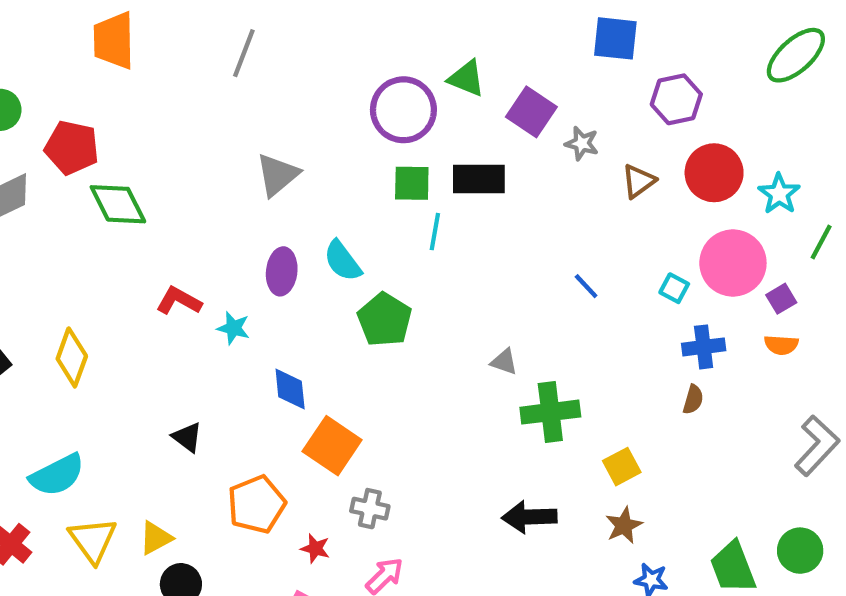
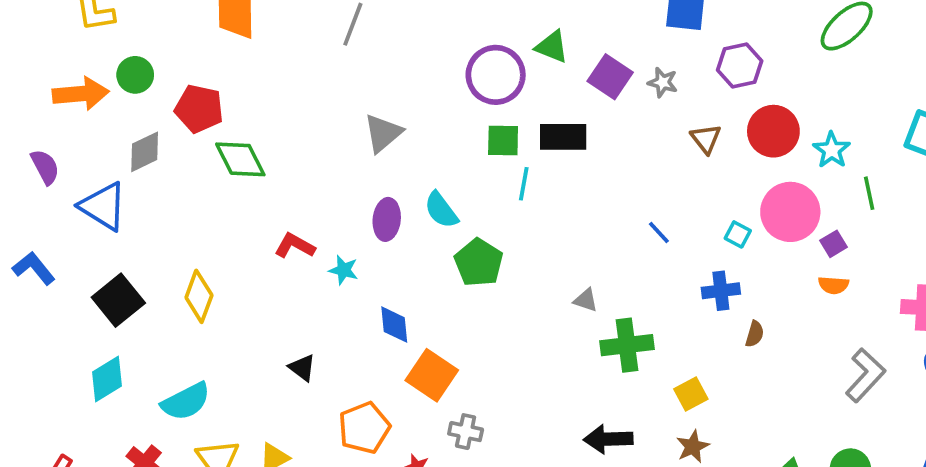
gray star: (582, 143) -> (663, 82), moved
brown triangle: (638, 181) -> (706, 139), turned -32
green line: (821, 242) -> (869, 193), turned -40
blue cross: (704, 347) -> (721, 291), moved

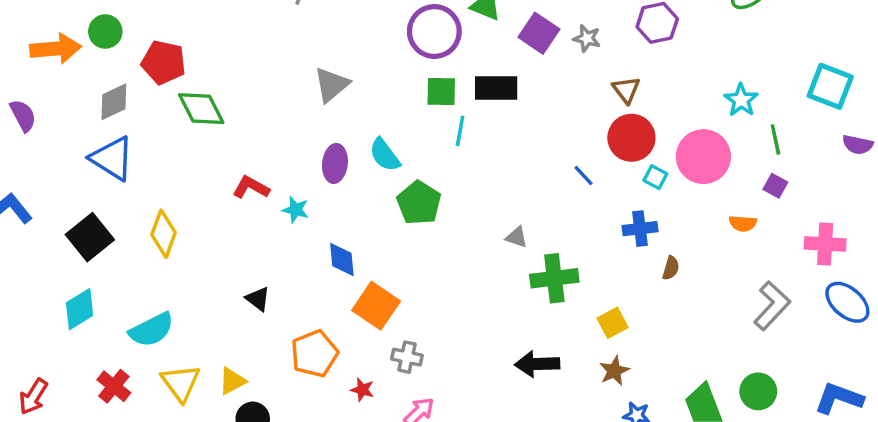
red circle: (773, 131) -> (631, 138), moved
blue triangle: (103, 206) -> (112, 158), moved
purple square: (833, 244) -> (775, 186), moved, turned -30

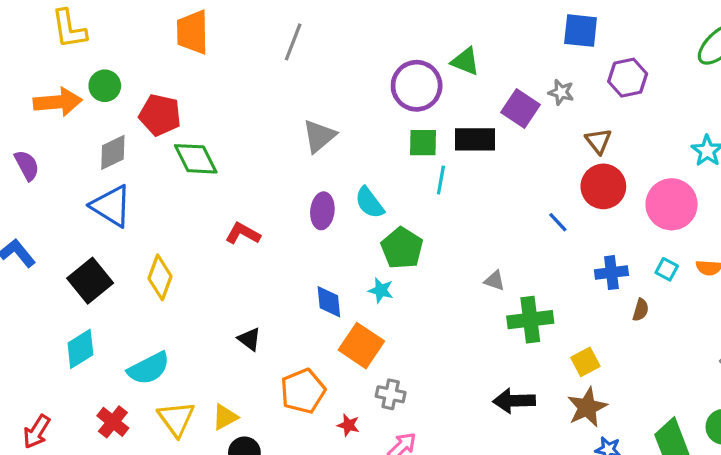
purple square: (539, 33) -> (521, 109), moved
cyan square: (655, 177) -> (667, 269), moved
cyan star: (296, 210) -> (381, 290), moved
brown star: (614, 371) -> (587, 407), size x1.4

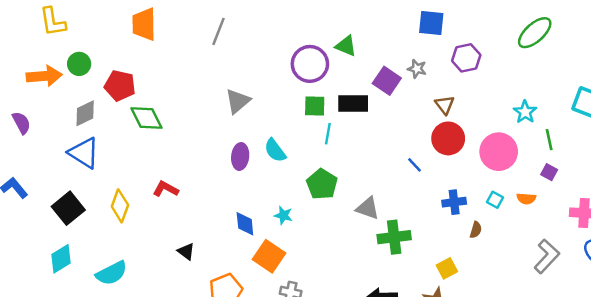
red L-shape: (243, 234) -> (166, 189), moved
green pentagon: (402, 248) -> (322, 184), moved
gray triangle: (495, 281) -> (368, 208), size x1.5
yellow square: (585, 362) -> (447, 268), moved

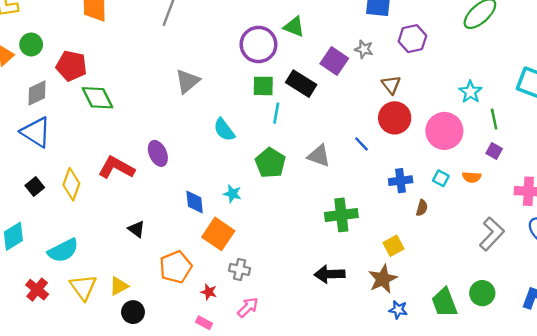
black rectangle: (353, 104) -> (301, 84), turned 32
purple ellipse: (240, 156) -> (158, 153), moved, turned -30
red L-shape: (166, 189) -> (116, 168), size x1.4
black square: (68, 208) -> (35, 187), moved, size x0.6
gray triangle: (368, 208) -> (319, 156), moved

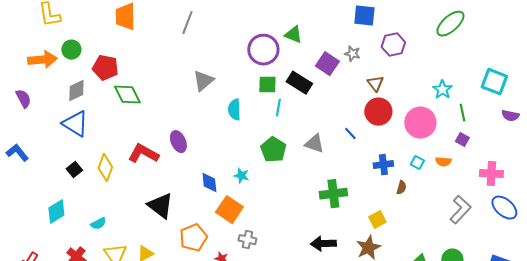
cyan semicircle: (224, 130) -> (234, 110), moved, turned 35
black triangle: (137, 229) -> (160, 206), size x1.8
cyan semicircle: (63, 251) -> (98, 224), size x0.6

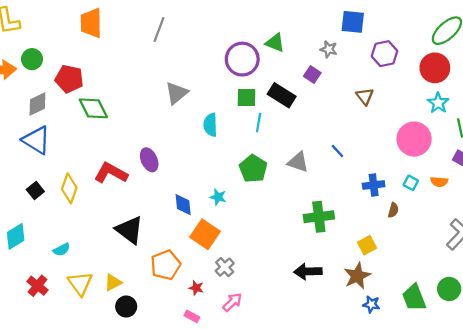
gray star: (352, 54) -> (329, 49), moved
purple square: (327, 64) -> (312, 74), size x0.7
red circle: (378, 112) -> (435, 68), moved
gray cross: (247, 240) -> (225, 267), turned 36

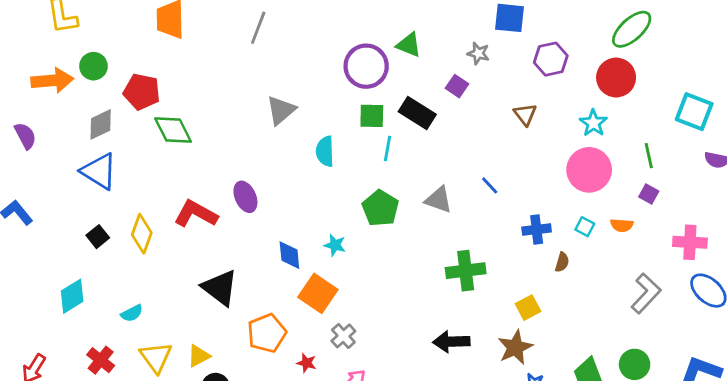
cyan star: (438, 103) -> (593, 123), moved

